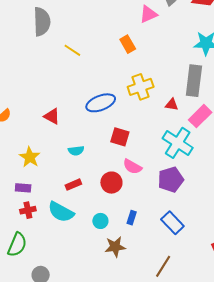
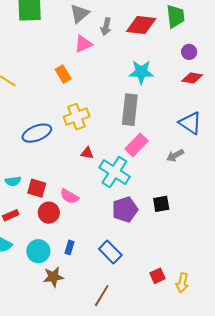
red triangle: (172, 105) -> (87, 153), moved
red square: (120, 137) -> (37, 188), moved
purple pentagon: (171, 180) -> (125, 210), moved
cyan circle: (100, 221) -> (38, 251), size x1.5

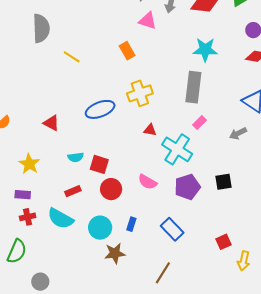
pink triangle: (83, 44) -> (148, 21), turned 42
pink rectangle: (136, 145) -> (200, 122), size x0.6
pink semicircle: (69, 196) -> (147, 182), moved
red square: (157, 276) -> (224, 242), moved

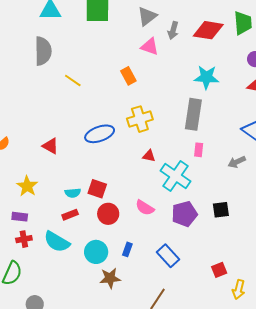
pink rectangle: (200, 122) -> (199, 150), turned -40
cyan semicircle: (76, 157) -> (73, 193), moved

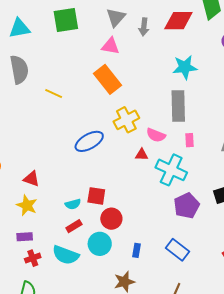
pink triangle: (150, 47) -> (110, 46), moved
orange rectangle: (128, 76) -> (108, 79), size x1.6
red triangle: (50, 146) -> (31, 179), moved
pink semicircle: (145, 208) -> (156, 135), moved
cyan circle: (96, 252) -> (100, 244), moved

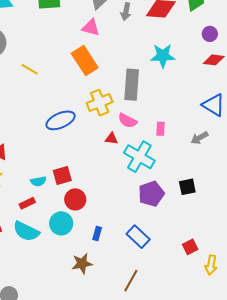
gray rectangle: (178, 106) -> (132, 85), moved
red square: (96, 196) -> (62, 175), turned -30
red rectangle: (74, 226) -> (27, 203), moved

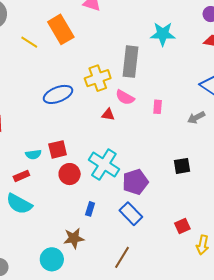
orange rectangle: (85, 60) -> (61, 29), moved
cyan cross: (139, 157) -> (104, 165), moved
purple pentagon: (151, 194) -> (135, 182), moved
cyan circle: (61, 223) -> (52, 259), moved

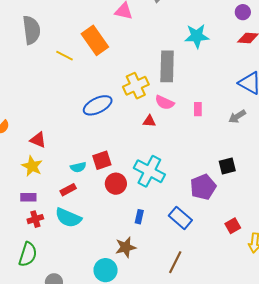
purple pentagon: (135, 182) -> (203, 187), moved

